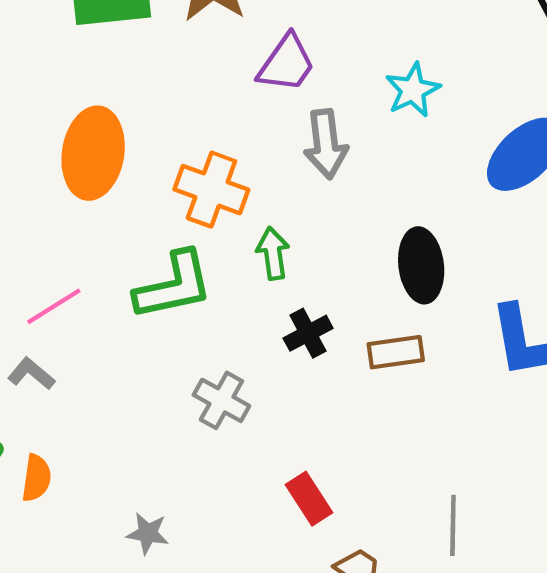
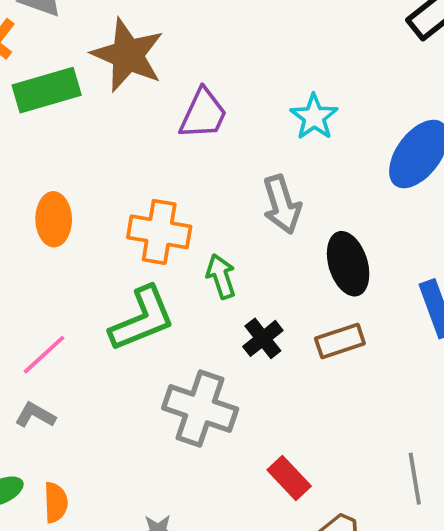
gray arrow: (326, 144) -> (282, 204), moved
orange ellipse: (93, 153) -> (54, 219), size x0.7
gray cross: (221, 400) -> (200, 408), size x1.5

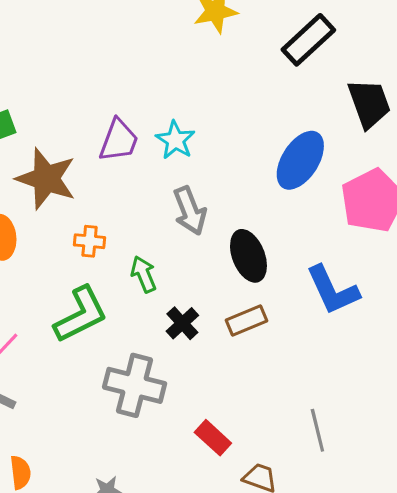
brown star: (128, 55) -> (46, 179), moved
cyan star: (314, 117) -> (175, 140), moved
orange cross: (159, 232) -> (90, 241), size x0.6

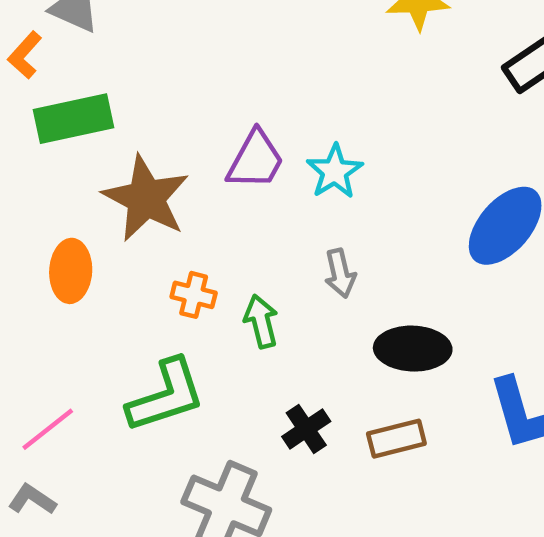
gray arrow: (190, 211) -> (340, 273), size x0.7
black ellipse: (248, 256) -> (413, 349), turned -75
green arrow: (144, 274) -> (261, 321), moved

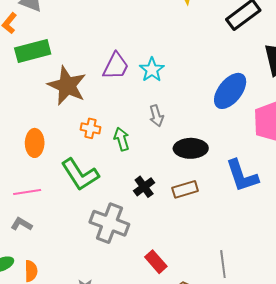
orange ellipse: (71, 271) -> (35, 143), moved
green L-shape: (166, 396) -> (80, 174), turned 78
pink line: (48, 429) -> (27, 192), turned 32

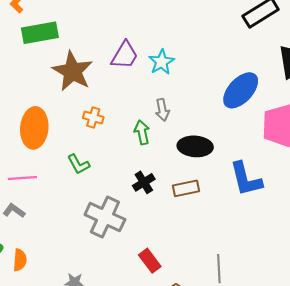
green arrow: (122, 139) -> (142, 132), moved
orange ellipse: (35, 143) -> (34, 128), size x1.4
green L-shape: (80, 174) -> (78, 164), size x0.6

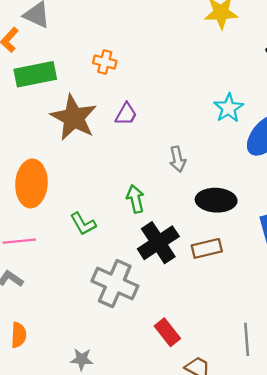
purple trapezoid: (125, 55) -> (126, 114), moved, size x0.7
cyan star: (162, 62) -> (229, 108), moved
orange cross: (93, 117) -> (105, 62), moved
green arrow: (142, 132) -> (135, 199), moved
black cross: (144, 182) -> (158, 243), size x1.6

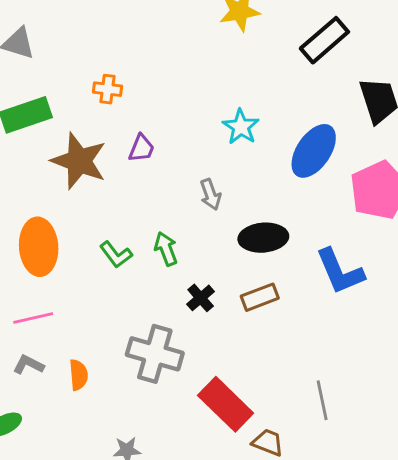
cyan star: (229, 108) -> (241, 127), moved
green L-shape: (83, 224) -> (116, 255), moved
black cross: (158, 243) -> (201, 298), size x0.6
red rectangle: (167, 332) -> (226, 404), size x1.6
orange semicircle: (19, 335) -> (79, 375), moved

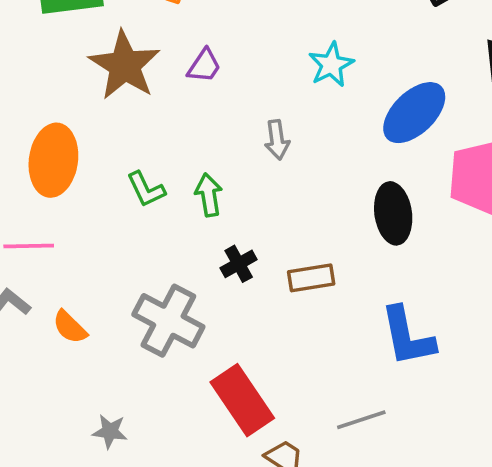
black ellipse: (263, 238) -> (393, 213), moved, turned 75
blue L-shape: (340, 272) -> (407, 336), moved
orange semicircle: (79, 375) -> (70, 327), turned 128
gray line: (322, 400) -> (361, 420), turned 72

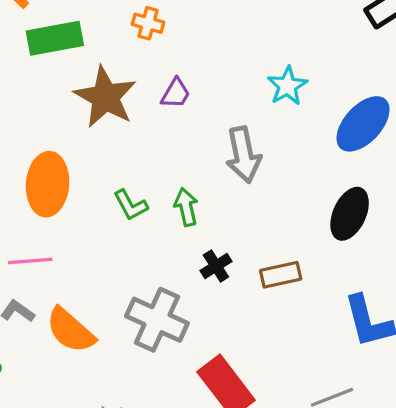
gray arrow: (277, 140) -> (243, 155), size x1.6
black ellipse: (393, 213) -> (350, 214), turned 36
orange semicircle: (70, 327) -> (70, 330), size x1.6

